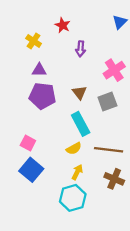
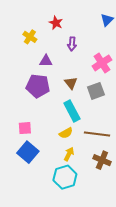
purple triangle: (39, 70) -> (46, 61), moved
pink square: (28, 143) -> (25, 128), turned -32

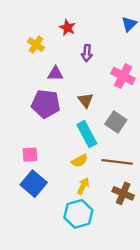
pink cross: (102, 63) -> (123, 76), turned -30
gray square: (96, 91) -> (116, 122), moved, turned -36

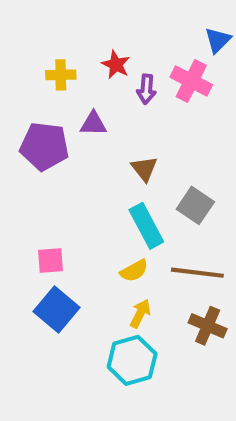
red star: (67, 28) -> (116, 65), moved
yellow cross: (36, 45) -> (61, 75), turned -35
pink cross: (123, 76) -> (191, 81), moved
purple pentagon: (46, 104) -> (44, 146), moved

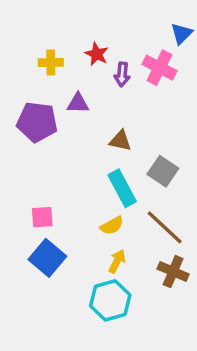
brown triangle: (144, 169) -> (120, 141), turned -40
brown line: (197, 273) -> (165, 227), turned 36

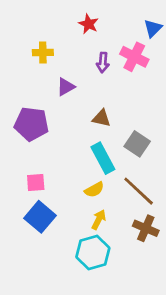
red star: (97, 54) -> (89, 24), moved
purple triangle: (78, 103) -> (66, 87), turned -30
purple pentagon: (37, 122) -> (31, 124), moved

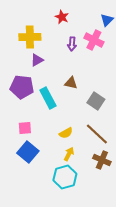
yellow cross: (43, 53) -> (30, 37), size x1.5
purple triangle: (66, 87) -> (37, 60), moved
cyan rectangle: (103, 158) -> (48, 98), moved

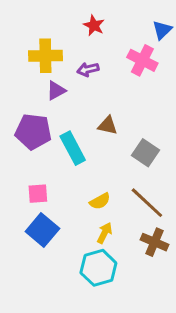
purple arrow: (72, 44) -> (88, 69), moved, turned 72

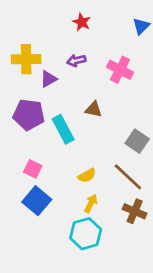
yellow cross: (45, 56) -> (26, 59), moved
pink cross: (142, 60) -> (120, 70), moved
gray square: (145, 153) -> (137, 141), moved
pink square: (38, 194) -> (33, 169), turned 30

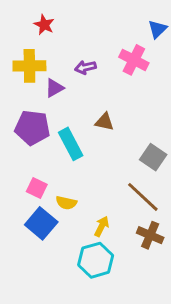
red star: (82, 22) -> (44, 25), moved
pink cross: (120, 70) -> (134, 60), moved
yellow semicircle: (87, 176) -> (66, 203), moved, turned 42

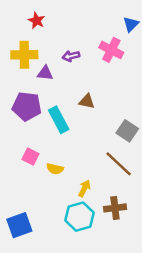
purple triangle: (54, 88) -> (45, 73), turned 35
blue square: (41, 223) -> (19, 225), moved, turned 30
brown cross: (150, 235) -> (115, 208), moved, turned -30

